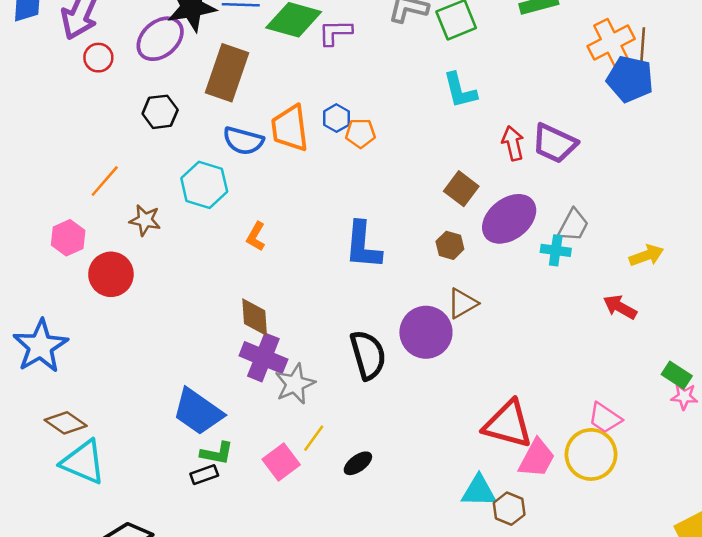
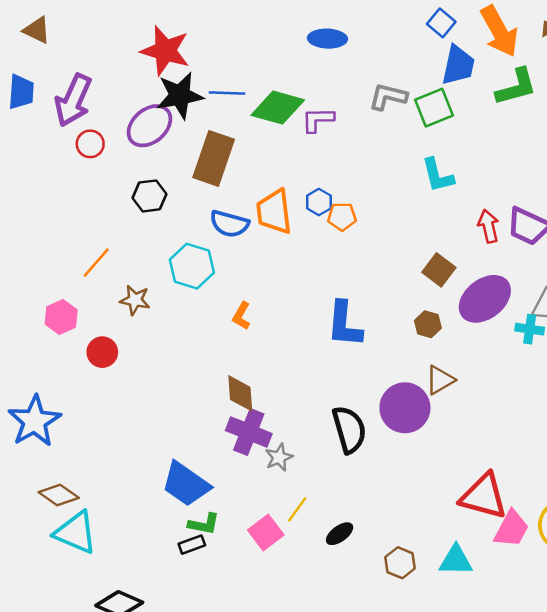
red circle: (111, 274) -> (102, 352), size x0.7
gray star: (295, 384) -> (279, 457), size x0.7
brown hexagon: (509, 509) -> (400, 563), moved

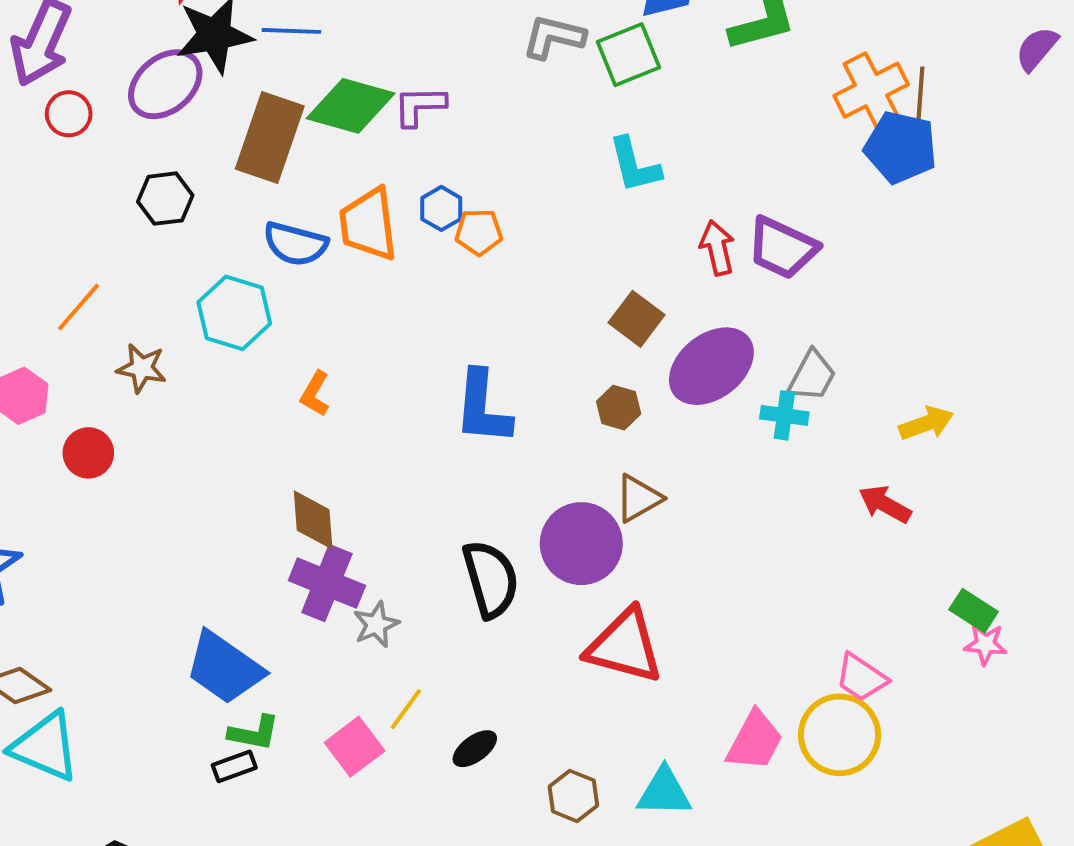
green diamond: (278, 108) -> (351, 106), moved
purple L-shape: (318, 120) -> (420, 106), moved
red triangle: (484, 496) -> (625, 646), moved

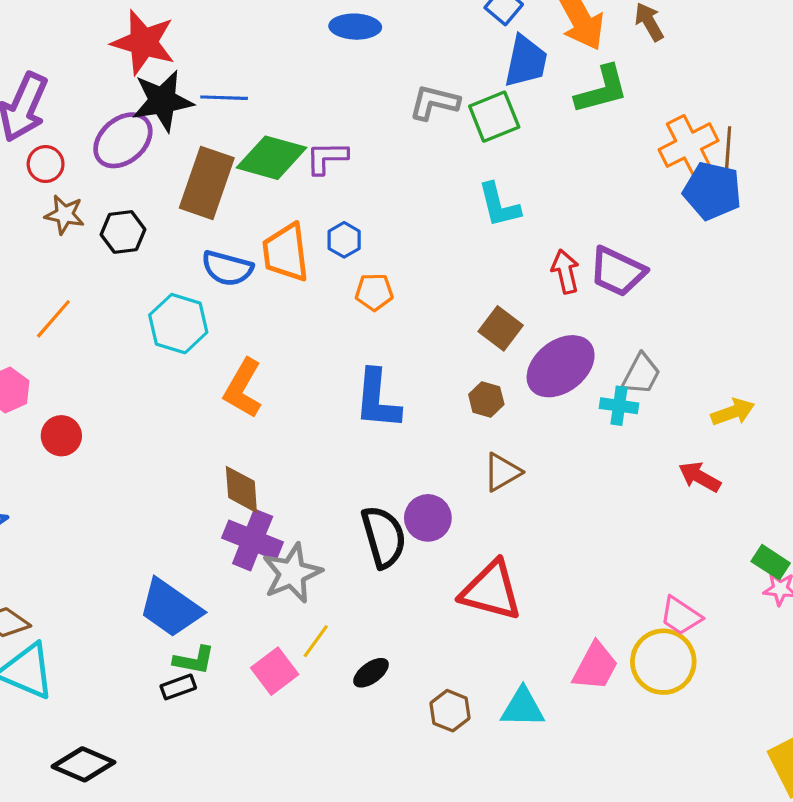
orange pentagon: (479, 232) -> (374, 292), moved
brown star: (142, 368) -> (64, 215), moved
orange L-shape: (315, 394) -> (243, 388), size x1.6
purple circle: (581, 544) -> (428, 518), moved, size x0.7
gray star: (376, 624) -> (292, 573), size x1.6

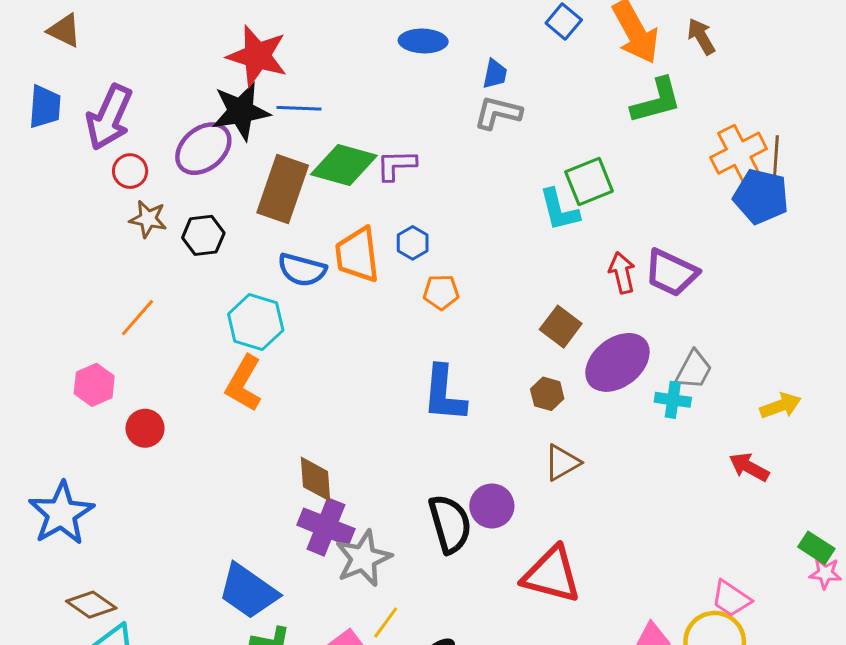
red star: (143, 42) -> (257, 56), moved
blue trapezoid: (526, 61) -> (495, 74), moved, size x0.6
green square: (494, 117) -> (589, 182), moved
orange L-shape: (243, 388) -> (244, 383), moved

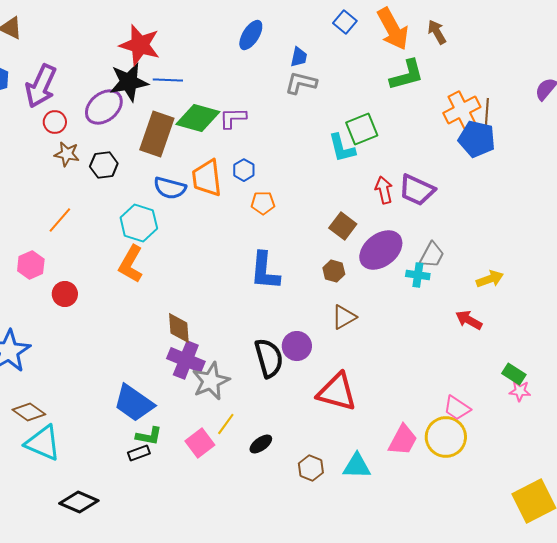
blue ellipse: (423, 41) -> (251, 35), turned -60

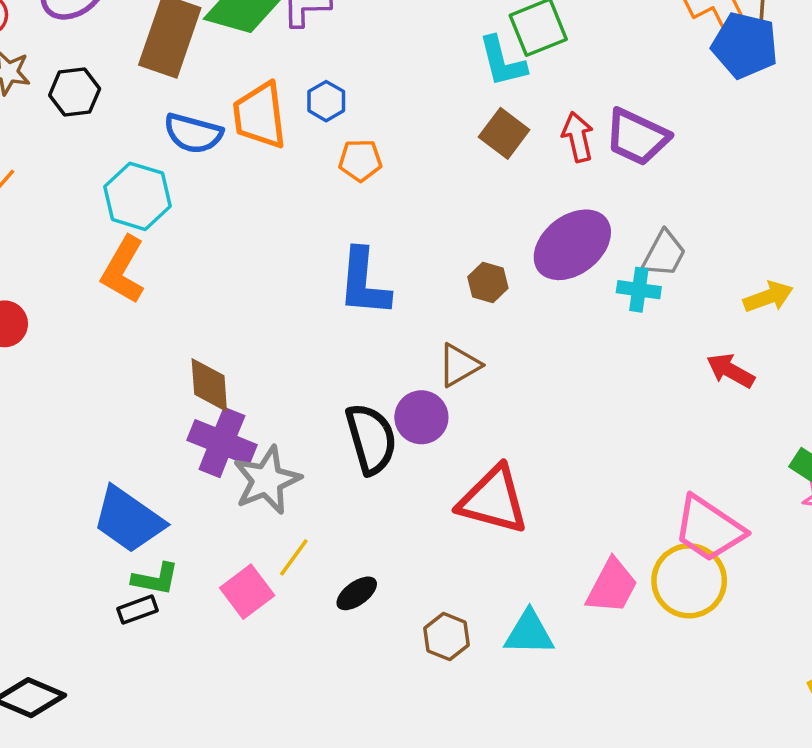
brown square: (343, 226) -> (504, 133), moved
brown triangle: (344, 317) -> (459, 365), moved
pink trapezoid: (457, 408) -> (709, 529), size x1.5

